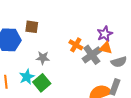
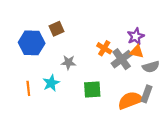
brown square: (32, 27) -> (57, 29), turned -32
green square: (42, 83) -> (92, 89), moved, turned 36

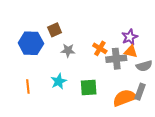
gray cross: (122, 59) -> (116, 59), turned 30
gray star: (68, 62) -> (68, 50), moved
cyan star: (51, 83) -> (59, 81), moved

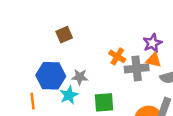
blue hexagon: (31, 43) -> (51, 76), moved
gray star: (68, 50) -> (80, 77), moved

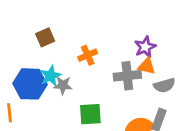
orange cross: (117, 56) -> (88, 55), moved, turned 35
cyan star: (69, 95) -> (51, 76), moved

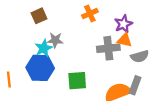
orange cross: (88, 55) -> (90, 14), moved
blue hexagon: (30, 84) -> (40, 68), moved
gray star: (63, 85) -> (55, 40), moved

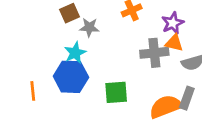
gray star: (55, 40) -> (89, 27), moved

